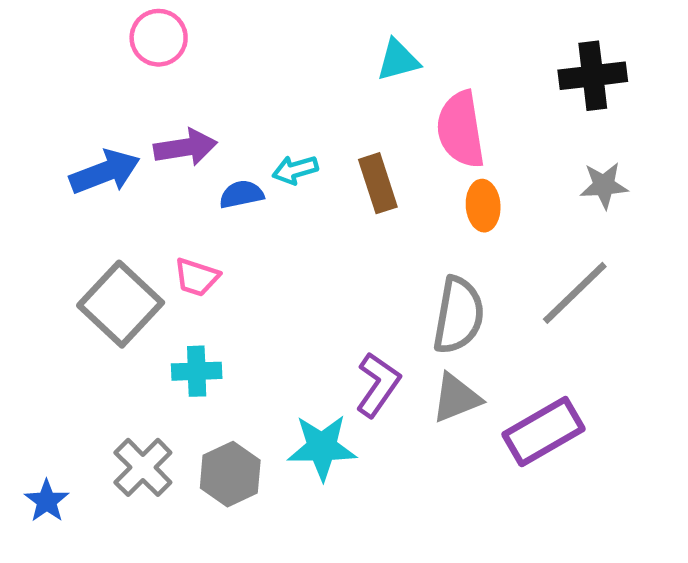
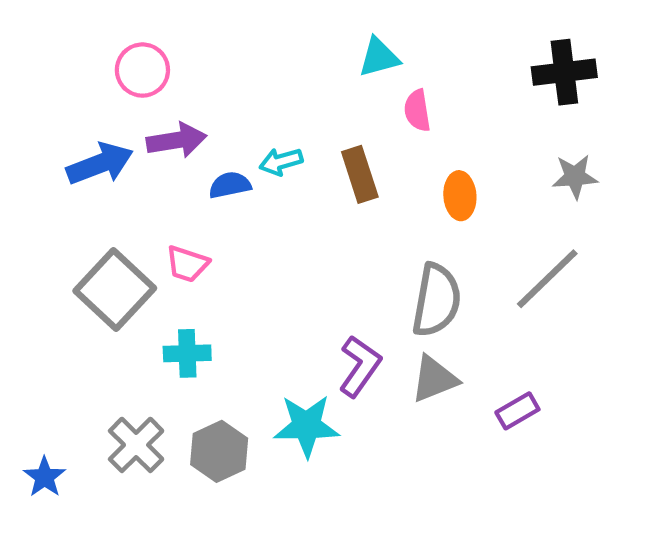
pink circle: (159, 38) -> (142, 70), moved
pink semicircle: (461, 129) -> (417, 110), moved, size x0.6
purple rectangle: (544, 432) -> (517, 411), size x0.6

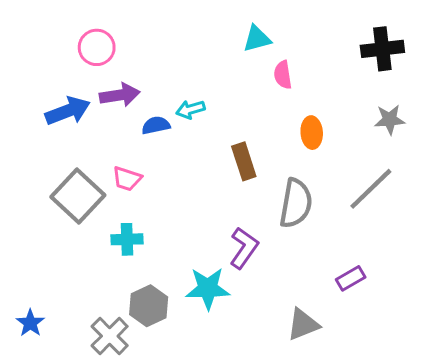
brown rectangle: (360, 174) -> (244, 161), moved
gray triangle: (434, 379) -> (303, 324), moved
gray cross: (136, 445) -> (110, 336), moved

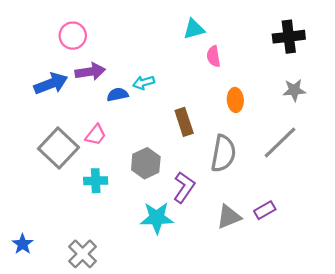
pink trapezoid: (127, 179) -> (96, 135), turned -70
gray hexagon: (149, 306) -> (146, 163), moved
gray triangle: (303, 324) -> (229, 217), moved

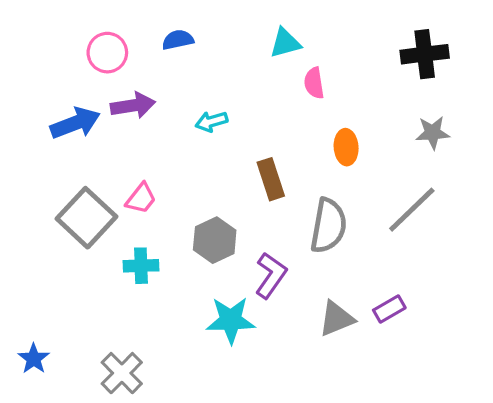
blue semicircle: (117, 95) -> (178, 40), moved

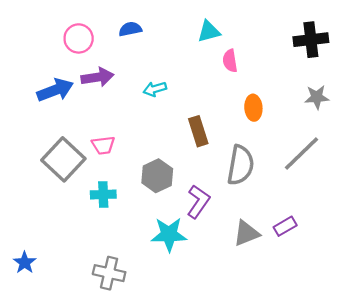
pink trapezoid: (141, 198) -> (103, 145), turned 45
gray cross: (122, 373) -> (109, 273), moved, turned -32

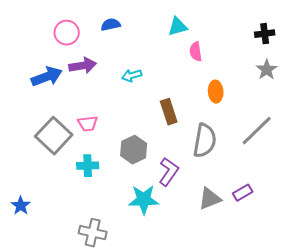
black cross: (311, 40) -> (265, 34), size x0.7
gray star: (317, 97) -> (267, 70), moved, turned -30
blue star: (25, 263) -> (21, 206), moved

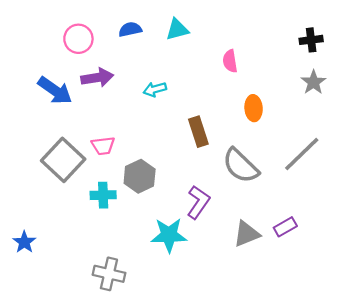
cyan triangle: (178, 27) -> (177, 29), moved
blue arrow: (47, 77) -> (55, 90), turned 56
gray semicircle: (205, 141) -> (241, 166), turned 124
gray hexagon: (134, 150) -> (140, 176), moved

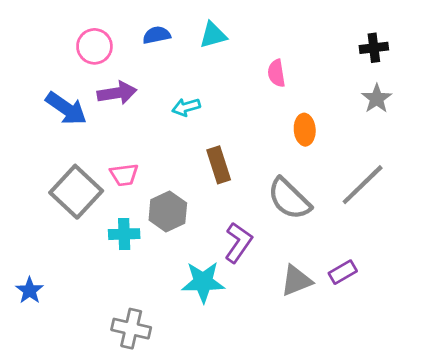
brown rectangle: (198, 132) -> (219, 165), moved

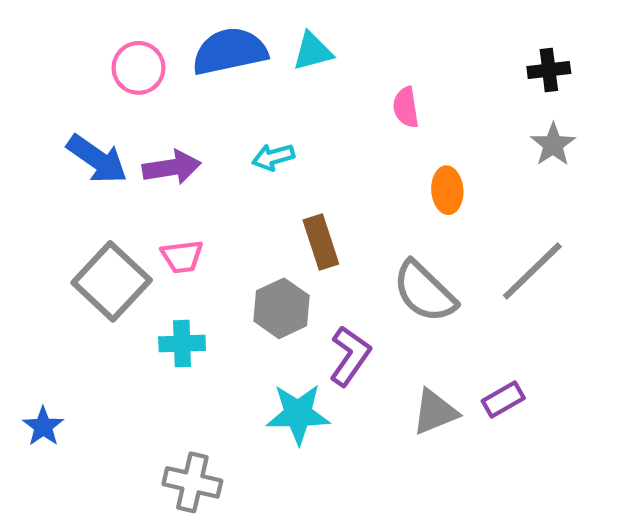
blue semicircle: (157, 35) -> (230, 51), size x1.8
purple arrow: (117, 93) -> (172, 167), moved
gray hexagon: (168, 211) -> (282, 308), moved

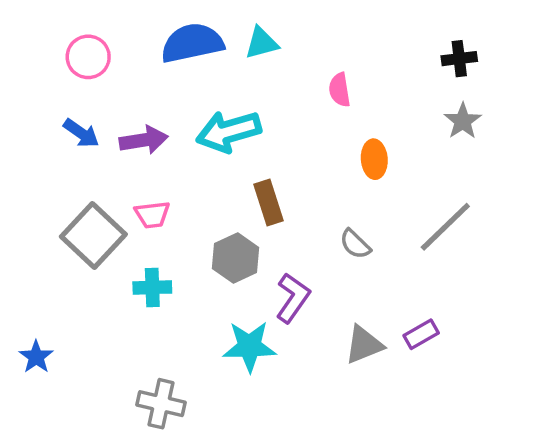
pink circle: (139, 68) -> (88, 57), moved
cyan arrow: (273, 157) -> (229, 131), size x1.8
blue arrow: (97, 159) -> (81, 133), size x0.7
gray semicircle: (425, 292) -> (355, 244), size x0.6

